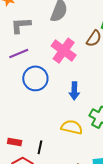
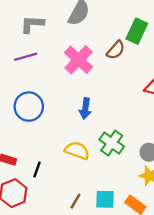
blue circle: (35, 78) -> (29, 107), moved

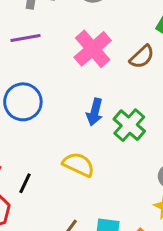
brown semicircle: (116, 50) -> (142, 57), moved
green cross: (112, 143) -> (129, 125), moved

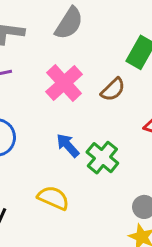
blue arrow: (95, 112) -> (68, 145), turned 125

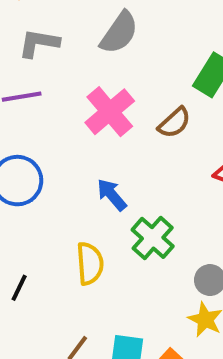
green cross: (102, 158) -> (153, 238), moved
yellow semicircle: (53, 198) -> (90, 264), turned 60

